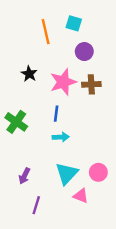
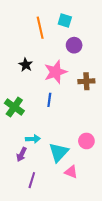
brown cross: (91, 84) -> (86, 81), moved
cyan arrow: (61, 137) -> (33, 139), moved
pink circle: (98, 172) -> (86, 141), moved

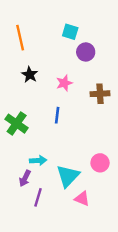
cyan square: (65, 20) -> (70, 32), moved
orange line: (40, 28) -> (20, 38), moved
pink star: (56, 72) -> (64, 83), size x0.6
purple line: (32, 180) -> (38, 197), moved

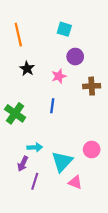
purple circle: (86, 52) -> (75, 57), moved

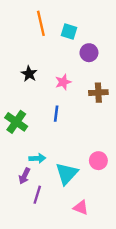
orange line: (18, 35) -> (41, 23), moved
purple circle: (75, 57) -> (89, 53), moved
pink triangle: (75, 182) -> (81, 208), moved

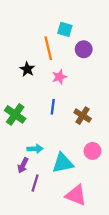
orange line: (41, 23) -> (48, 48), moved
brown cross: (98, 93) -> (83, 116), moved, turned 35
cyan triangle: (67, 174) -> (63, 163), turned 35
pink triangle: (81, 208) -> (76, 195), size x1.5

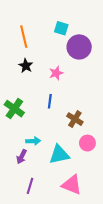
orange line: (48, 48) -> (24, 37), moved
purple circle: (84, 49) -> (79, 47), size x1.5
brown cross: (83, 116) -> (75, 119), moved
purple line: (35, 183) -> (30, 186), moved

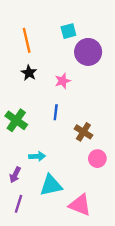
cyan square: (61, 28) -> (68, 31), turned -32
cyan triangle: (59, 155) -> (51, 185), moved
purple arrow: (22, 157) -> (15, 175), moved
purple line: (30, 186) -> (19, 204), moved

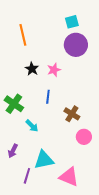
cyan square: (68, 31) -> (72, 22), moved
black star: (29, 73) -> (32, 69), moved
cyan arrow: (37, 156) -> (32, 126), moved, turned 48
purple line: (19, 204) -> (27, 176), moved

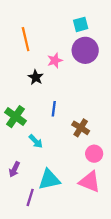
pink star: (54, 70) -> (55, 60), moved
pink triangle: (69, 177) -> (90, 182), moved

